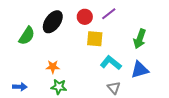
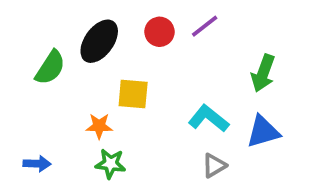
yellow square: (95, 39) -> (133, 94), moved
gray triangle: (114, 88) -> (214, 166), turned 40

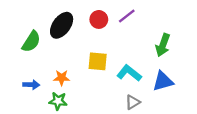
yellow square: (133, 94) -> (98, 61), moved
blue arrow: (37, 164) -> (31, 85), moved
green star: (111, 164) -> (58, 101), moved

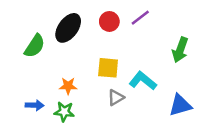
blue triangle: (163, 81) -> (180, 105), moved
blue arrow: (31, 85) -> (35, 105), moved
gray triangle: (133, 102) -> (116, 97), moved

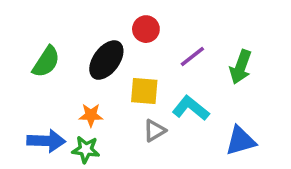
purple line: (140, 18) -> (192, 57), moved
black ellipse: (68, 28) -> (106, 60), moved
blue arrow: (35, 105) -> (46, 141), size x1.5

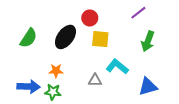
purple line: (192, 57) -> (138, 13), moved
yellow square: (144, 91) -> (100, 39), moved
gray triangle: (155, 131) -> (95, 80), turned 32

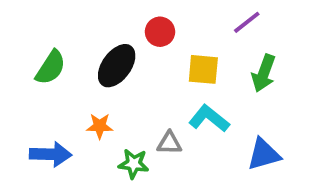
yellow square: (100, 39) -> (203, 69), moved
green star: (53, 92) -> (134, 164), moved

